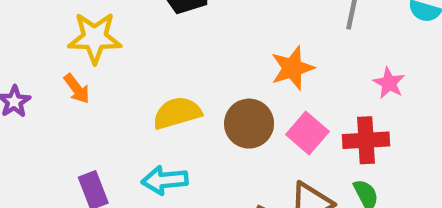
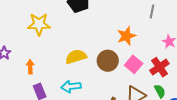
orange arrow: (77, 89) -> (30, 67), moved, turned -144
red cross: (366, 140) -> (159, 67), turned -30

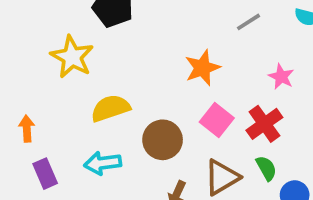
gray line: (152, 11) -> (248, 22), turned 48
yellow star: (39, 24) -> (72, 57), moved, turned 30
brown circle: (108, 61) -> (163, 140), moved

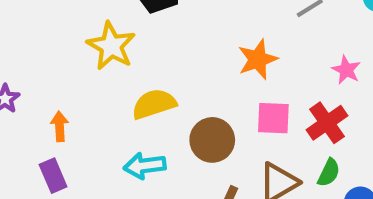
pink square: (217, 120) -> (273, 118), turned -36
green semicircle: (266, 168) -> (329, 173), turned 55
purple rectangle: (45, 174) -> (53, 176), moved

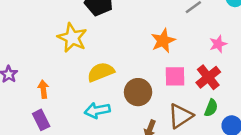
pink star: (346, 70) -> (218, 44), turned 30

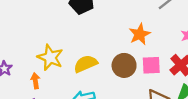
yellow star: (72, 38) -> (50, 57), moved
brown circle: (138, 92) -> (124, 65), moved

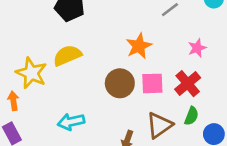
yellow semicircle: (86, 64) -> (67, 55), moved

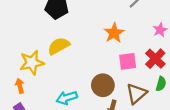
yellow star: (31, 73) -> (32, 63), turned -30
brown circle: (120, 83) -> (103, 85), moved

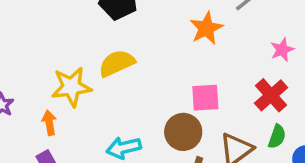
orange star: (114, 33) -> (206, 28), moved
pink square: (128, 61) -> (205, 98), moved

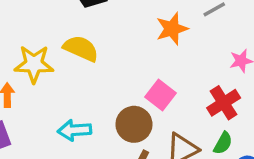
yellow semicircle: (117, 63) -> (81, 48), turned 39
pink square: (205, 98) -> (160, 95), turned 32

